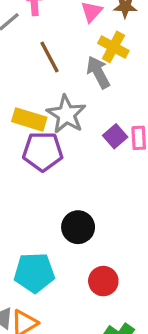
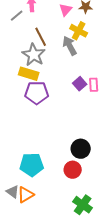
gray star: (66, 114) -> (34, 55), moved
black circle: (78, 227) -> (81, 149), moved

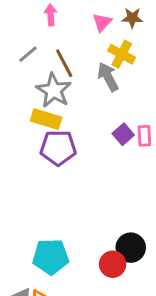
gray line: (17, 16) -> (28, 54), moved
black circle: (81, 149) -> (131, 248), moved

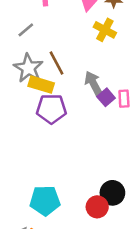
brown line: (64, 63) -> (56, 63), moved
gray arrow: (108, 77) -> (93, 83), moved
gray star: (54, 90) -> (28, 68), moved

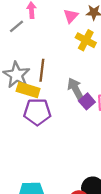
gray line: (26, 30) -> (16, 26), moved
brown line: (56, 63) -> (42, 70), turned 35

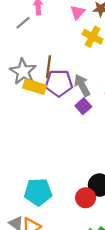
purple square: (87, 101) -> (83, 106), moved
purple pentagon: (37, 112) -> (59, 83), moved

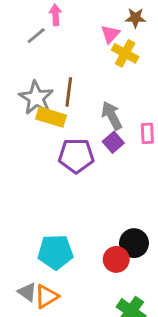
pink triangle: (77, 12) -> (110, 34), moved
purple pentagon: (59, 83) -> (76, 156), moved

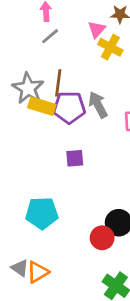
gray line: (36, 36) -> (50, 36), moved
purple square: (113, 142) -> (75, 158), moved, turned 36
purple pentagon: (76, 156) -> (69, 108), moved
cyan pentagon: (55, 252) -> (42, 213), moved

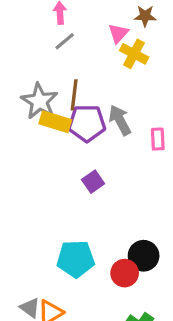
purple square: (75, 158) -> (93, 182), turned -30
cyan pentagon: (42, 213) -> (76, 259), moved

